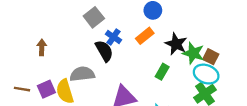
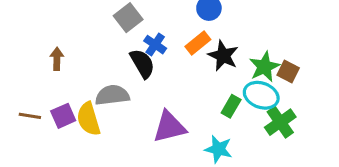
black star: (176, 44) -> (223, 56), moved
green star: (193, 53) -> (264, 67), turned 30
green rectangle: (162, 72) -> (231, 106), moved
cyan ellipse: (206, 74) -> (261, 95), moved

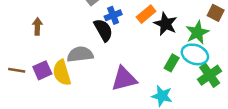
blue cross: (155, 45) -> (113, 15), turned 35
brown square: (288, 71) -> (216, 13), moved

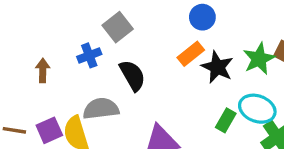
blue cross: (113, 15) -> (89, 55), moved
green star: (197, 32) -> (259, 59), moved

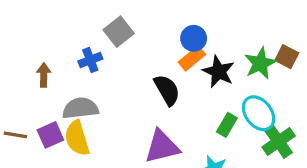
blue circle: (202, 17) -> (194, 38), moved
black semicircle: (133, 75) -> (167, 90), moved
gray semicircle: (101, 109) -> (80, 108), moved
cyan ellipse: (257, 109) -> (259, 113), turned 32

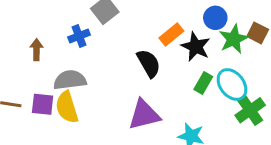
blue circle: (194, 38) -> (215, 18), moved
green rectangle: (227, 125) -> (203, 83), moved
purple square: (50, 135) -> (43, 104), turned 30

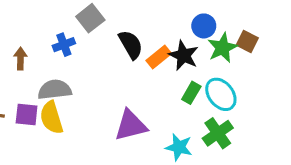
orange rectangle: (171, 35) -> (159, 57), moved
black semicircle: (149, 63) -> (131, 45), moved
green cross: (250, 110) -> (218, 133), moved

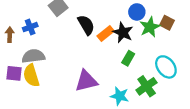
blue cross: (64, 45) -> (30, 27), moved
cyan ellipse: (221, 94) -> (166, 67), moved

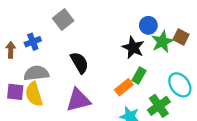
black semicircle: (86, 25) -> (79, 63), moved
orange rectangle: (106, 34) -> (124, 87), moved
purple triangle: (86, 81) -> (78, 100), moved

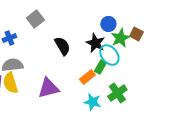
black semicircle: (79, 63) -> (62, 46), moved
cyan ellipse: (180, 85) -> (109, 55), moved

